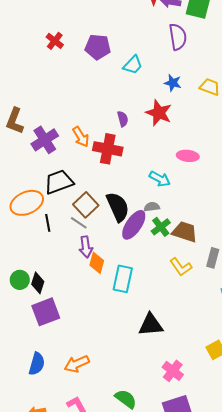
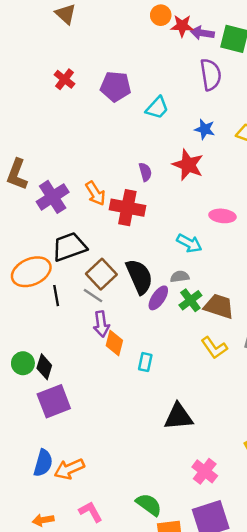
purple ellipse: (134, 225) -> (158, 298), size x0.7
cyan rectangle: (123, 279) -> (145, 362), size x0.6
orange arrow: (77, 364) -> (69, 469), moved

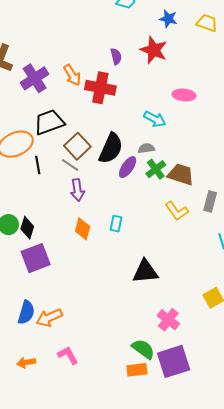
black semicircle: (139, 277) -> (111, 148), turned 48
orange diamond: (114, 343) -> (83, 229), moved
green semicircle: (149, 505) -> (143, 349), moved

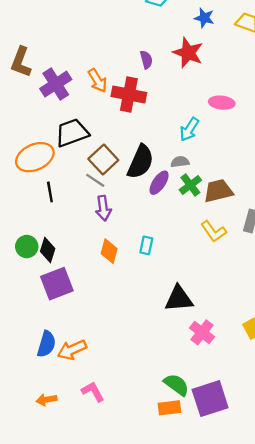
cyan arrow: (155, 119) -> (189, 129), turned 95
black line: (38, 165) -> (50, 192), moved
brown trapezoid: (181, 174) -> (218, 191), turned -32
pink cross: (168, 320) -> (202, 332), moved

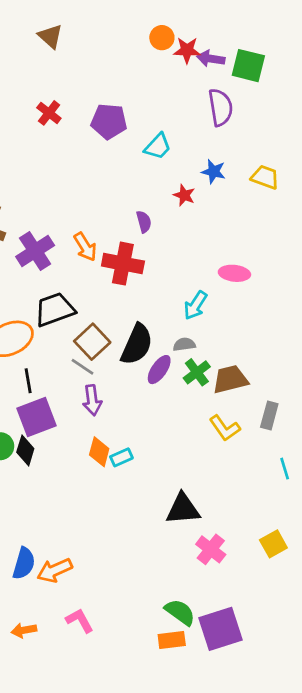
red star: (188, 53) -> (184, 195), moved, size x0.6
cyan rectangle: (146, 245) -> (121, 457), moved, turned 54
purple square: (57, 284) -> (36, 417), moved

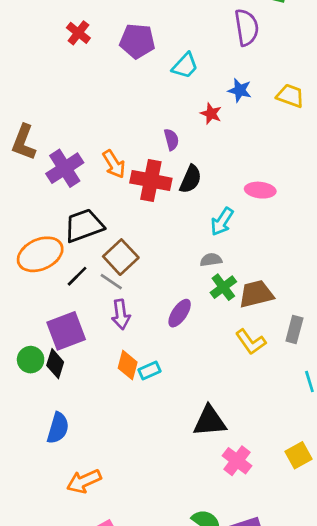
black semicircle: (137, 344) -> (191, 179), moved, size x0.7
purple ellipse: (159, 370) -> (180, 313), moved
black line: (28, 381) -> (77, 276), moved, turned 55
blue semicircle: (24, 563) -> (58, 428), moved

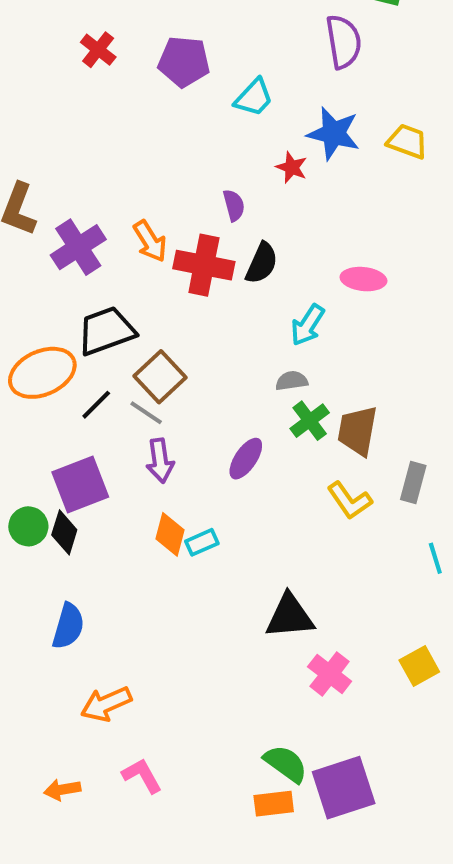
blue star: (240, 90) -> (334, 133), size x1.5
brown trapezoid: (256, 294) -> (357, 431), turned -66

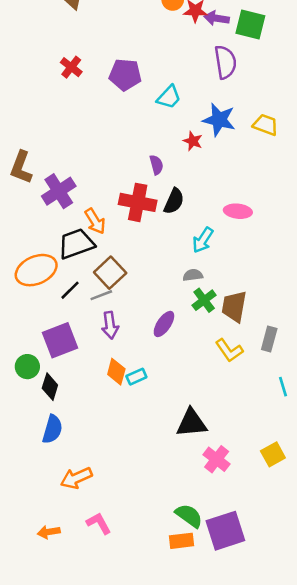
orange arrow: (150, 241) -> (95, 221), moved
gray line: (146, 413) -> (101, 295), turned -55
black diamond: (64, 532) -> (50, 387), moved

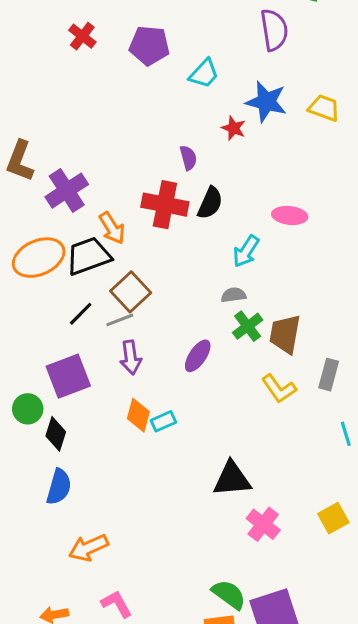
orange ellipse: (36, 270) -> (39, 258), moved

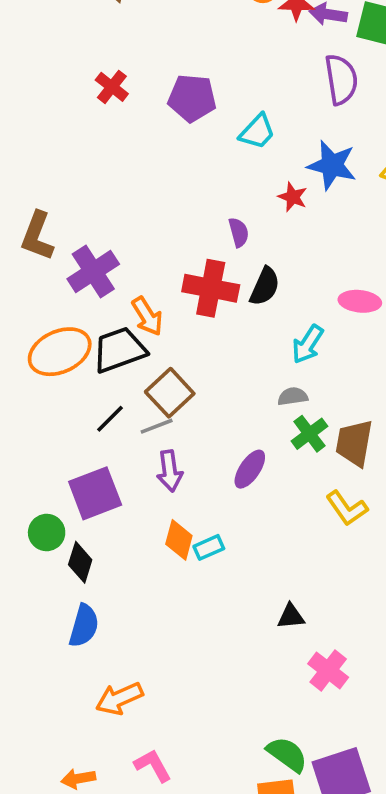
black triangle: (232, 479) -> (291, 616), size x0.6

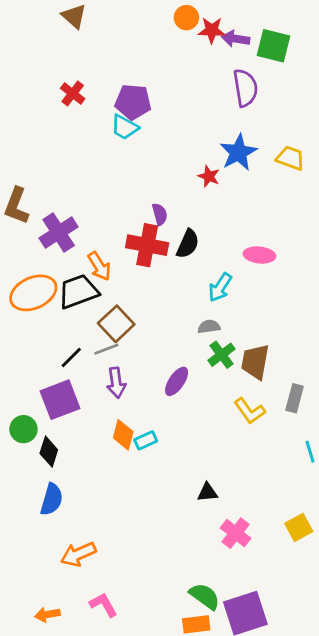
cyan trapezoid: (257, 132) -> (125, 127), moved, turned 76
blue star: (332, 165) -> (238, 152), turned 30
purple semicircle: (239, 232) -> (160, 214), moved
black line: (110, 419) -> (71, 358), moved

